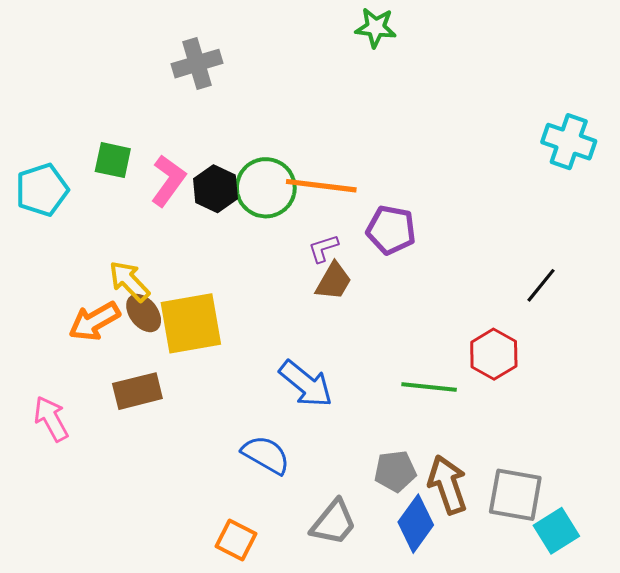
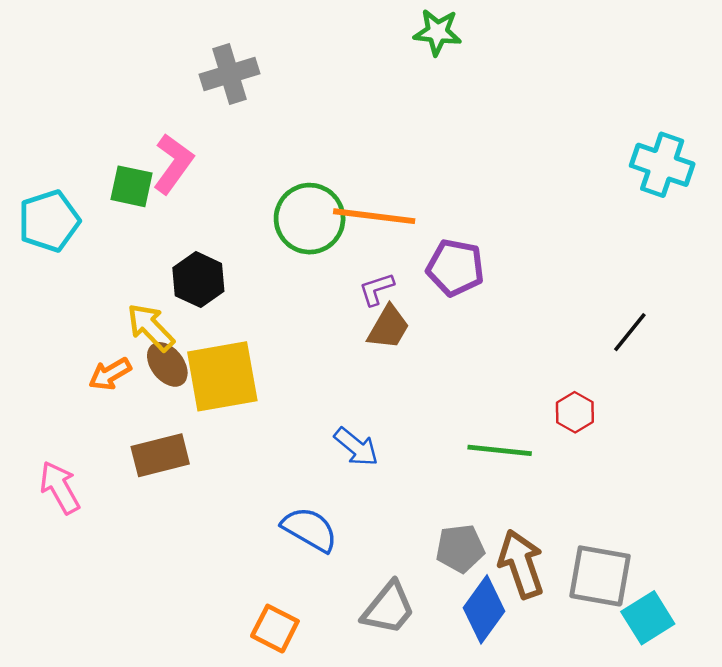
pink L-shape: (168, 181) -> (173, 164), moved
black hexagon: (215, 189) -> (198, 280), moved
orange arrow: (94, 321) -> (110, 374), size x0.7
red hexagon: (494, 354) -> (575, 412), size x0.7
blue arrow: (306, 384) -> (356, 447), size x0.7

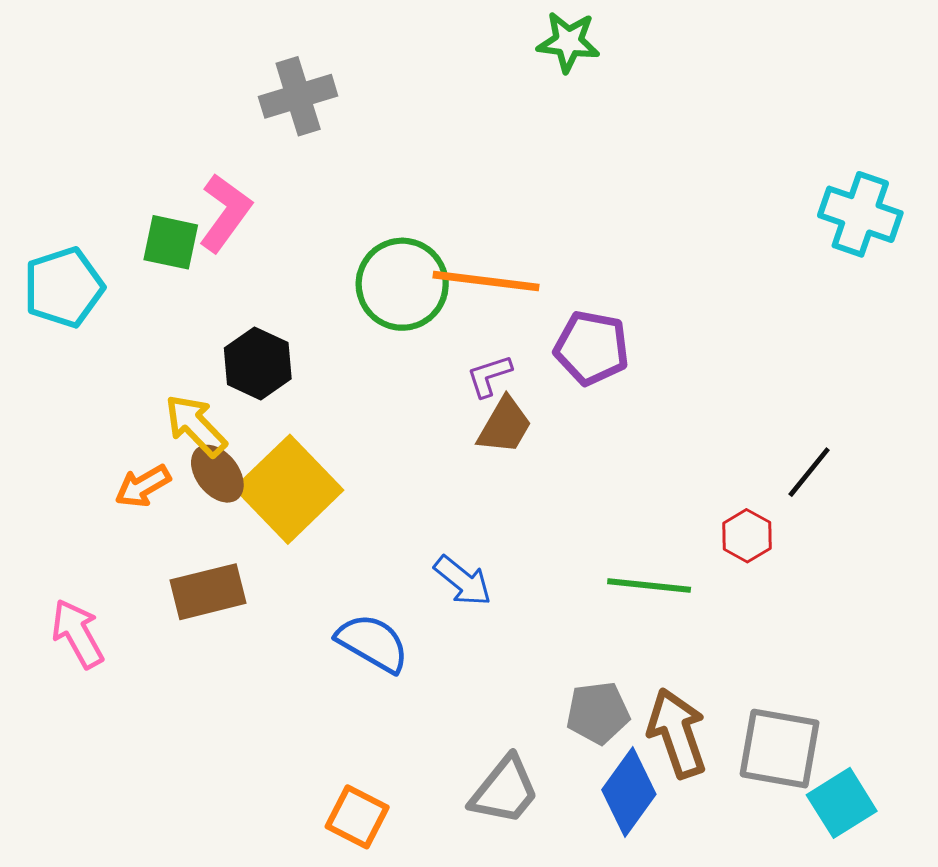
black line: (630, 332) -> (809, 472), moved
yellow square: (222, 376) -> (289, 489), turned -34
blue semicircle: (310, 529) -> (373, 643), moved

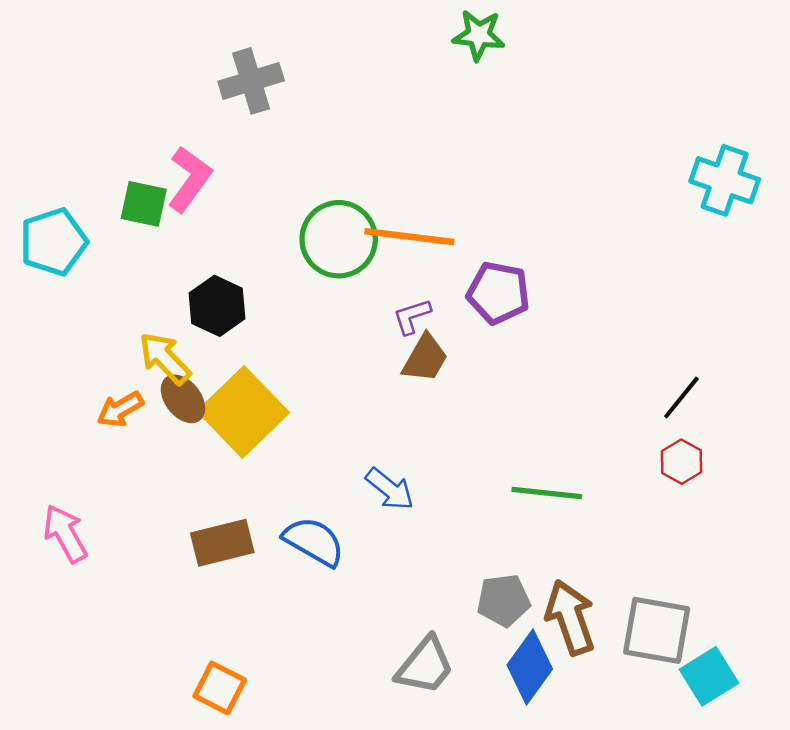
red hexagon: (747, 536) -> (681, 462), moved
brown rectangle: (208, 592) -> (222, 543), moved
orange square: (357, 817) -> (220, 688), moved

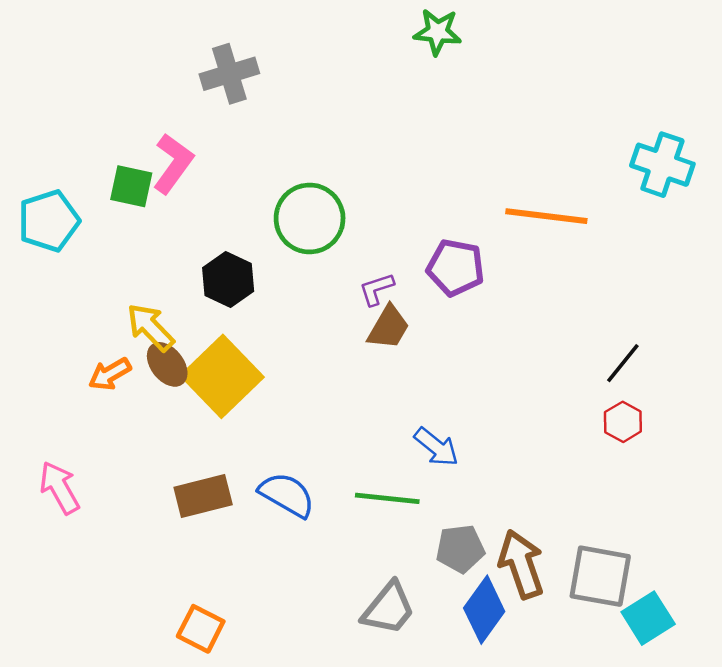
orange line: (409, 237) -> (546, 216), moved
black hexagon: (217, 306) -> (228, 280), moved
blue arrow: (390, 489) -> (436, 447), moved
green line: (547, 493) -> (387, 498), moved

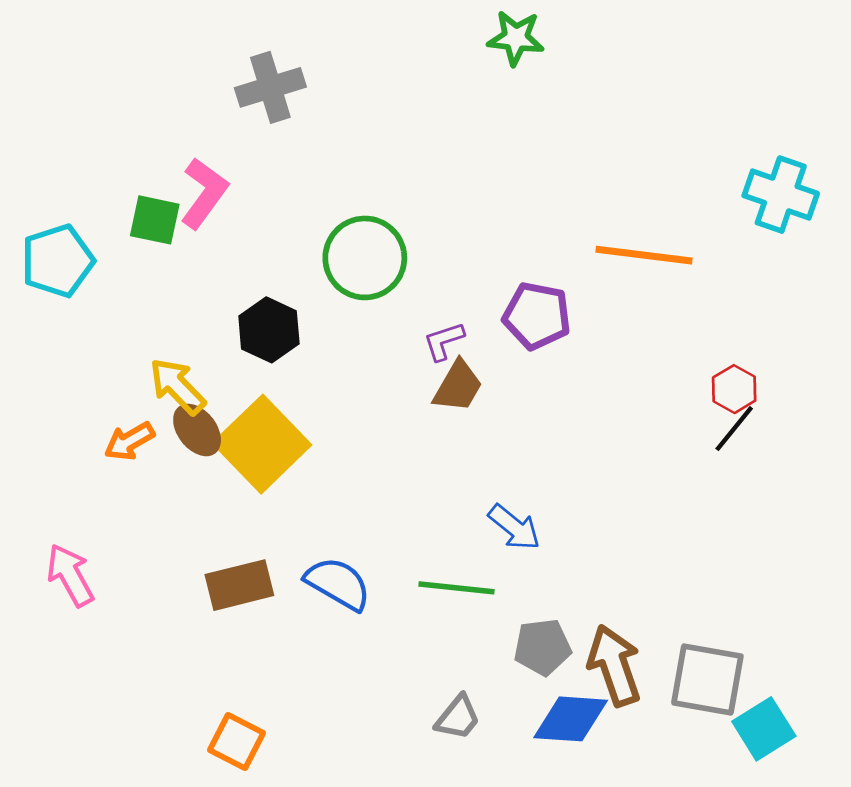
red hexagon: (623, 422) -> (734, 389), moved
gray trapezoid: (388, 608) -> (458, 718), size x0.7
blue diamond: (484, 610) -> (571, 719), turned 58

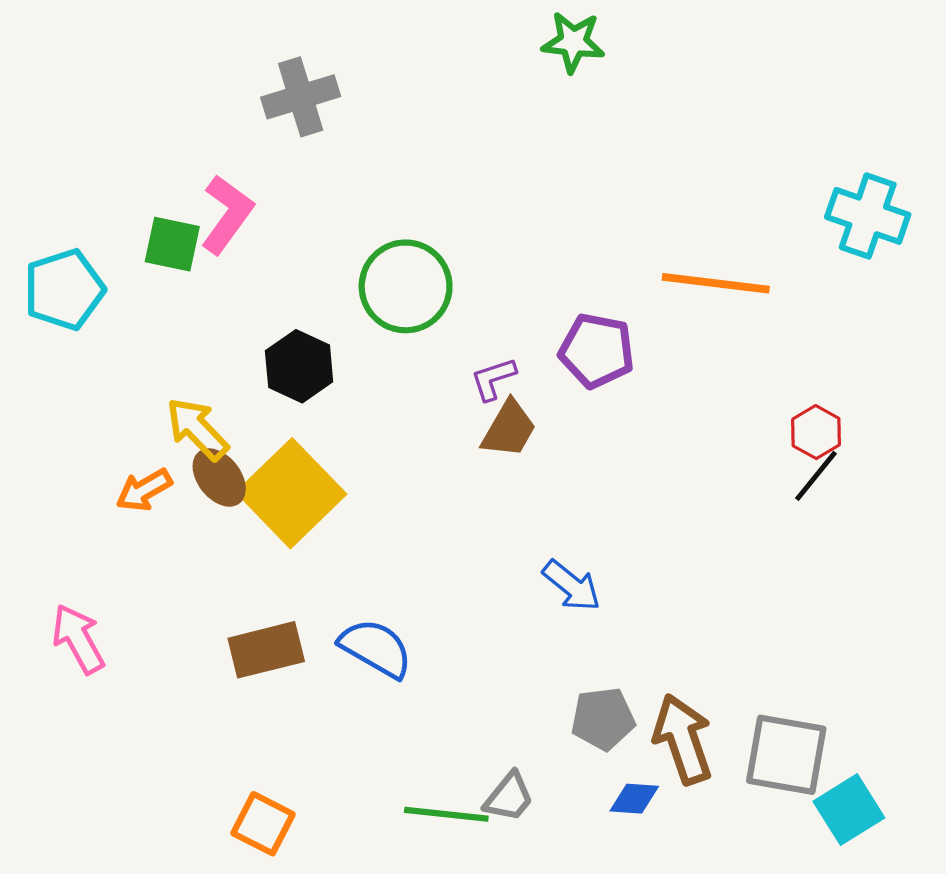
green line: (456, 588) -> (446, 814), moved
blue diamond: (571, 719) -> (634, 799), size x0.6

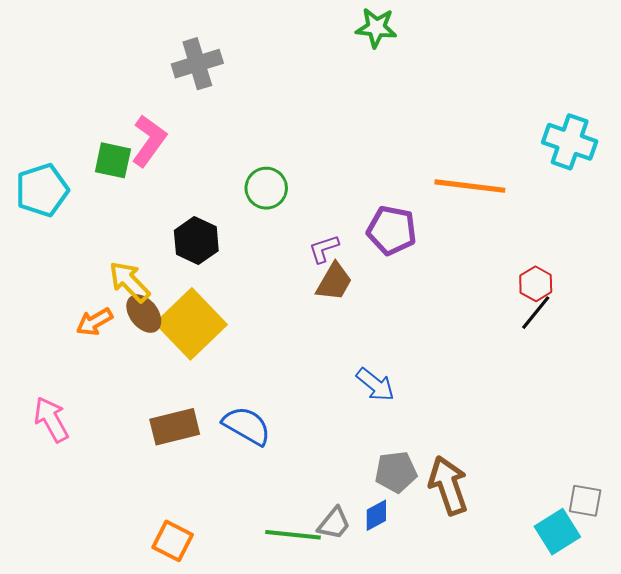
green circle: (406, 286) -> (266, 188), size x0.7
gray square: (786, 755) -> (585, 501), moved, size x0.6
blue diamond: (634, 799) -> (376, 515), moved, turned -32

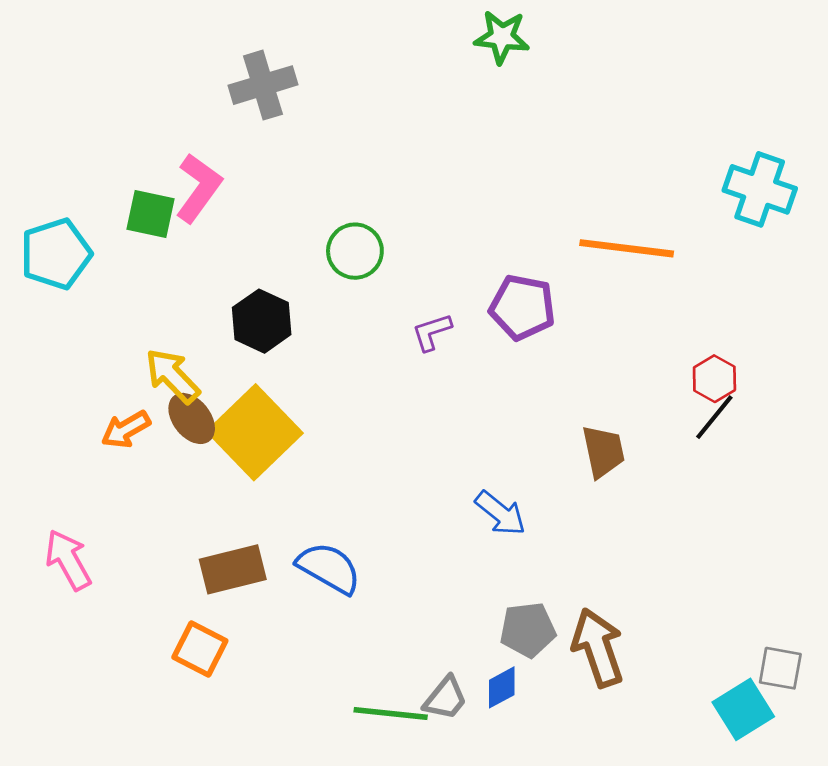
brown trapezoid: (334, 282) -> (603, 451), moved, turned -42
orange square: (173, 541) -> (200, 649), moved

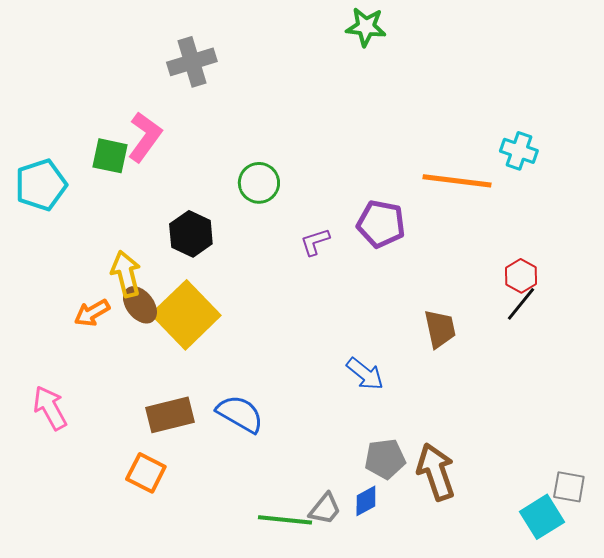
cyan cross: (760, 189) -> (519, 151), moved, size x0.7
yellow arrow: (172, 376) -> (126, 274), turned 30

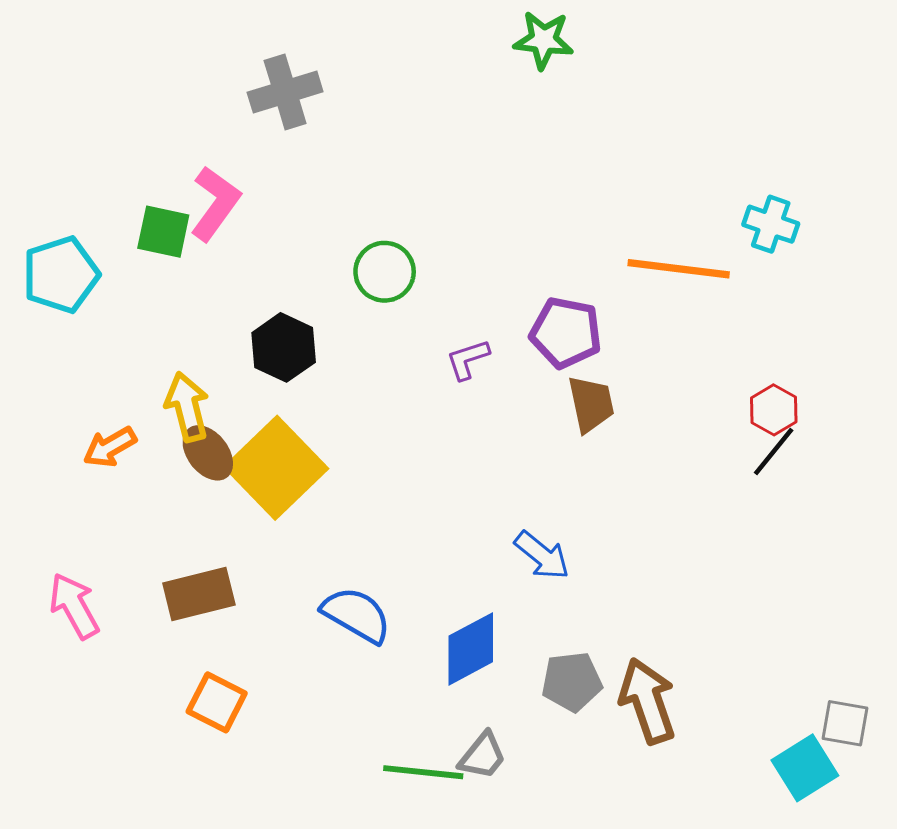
orange arrow: (92, 313) -> (110, 447), moved
brown trapezoid: (440, 329) -> (591, 404), moved
brown rectangle: (170, 415) -> (199, 594), moved
blue diamond: (366, 501) -> (471, 649), moved, size x1.6

